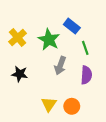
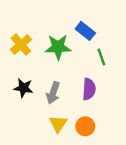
green star: (49, 40) -> (58, 47), turned -30
gray arrow: (60, 66) -> (53, 93), moved
purple semicircle: (86, 75) -> (89, 89), moved

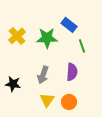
black star: (23, 88) -> (13, 84), moved

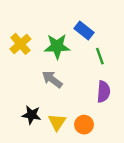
purple semicircle: (72, 72) -> (104, 92), moved
gray arrow: (43, 75) -> (52, 79), moved, turned 108
black star: (13, 84) -> (31, 115), moved

